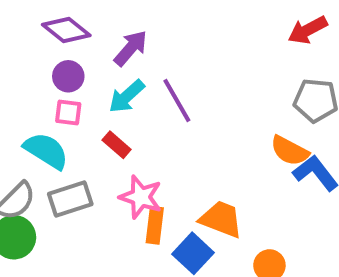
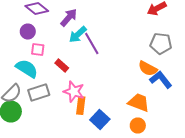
purple circle: (68, 76) -> (28, 32), moved
cyan arrow: (127, 96) -> (78, 34), moved
orange trapezoid: (221, 219) -> (139, 102), moved

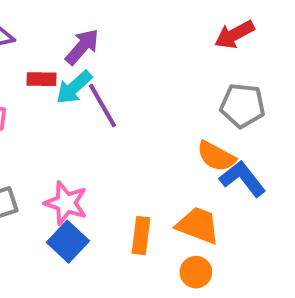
purple arrow: (69, 18) -> (82, 47), moved
red rectangle: (62, 66) -> (42, 79), moved, turned -40
orange rectangle: (81, 106) -> (141, 236), moved
blue square: (100, 120) -> (68, 242), moved

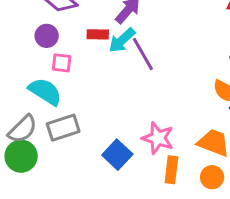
pink star: (66, 203) -> (158, 138), moved
orange rectangle: (141, 236) -> (171, 170), moved

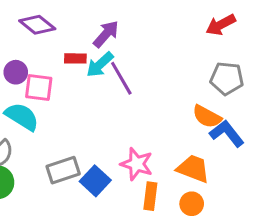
purple circle: (47, 36) -> (16, 72), moved
pink square: (62, 63) -> (39, 88), size x1.4
gray rectangle: (63, 128) -> (63, 170), moved

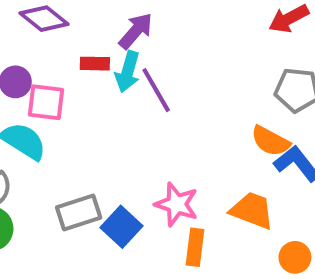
cyan arrow: (100, 65) -> (128, 72), turned -32
orange circle: (192, 204) -> (295, 257), moved

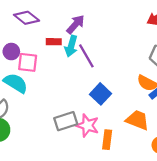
pink star: (177, 204) -> (87, 125), moved
gray rectangle: (79, 212) -> (66, 121), moved
blue square: (121, 227) -> (101, 94), moved

